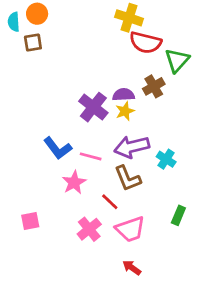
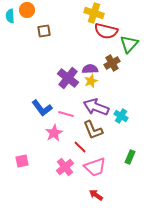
brown square: (33, 43) -> (44, 31), moved
purple arrow: (132, 147) -> (96, 107), turned 35

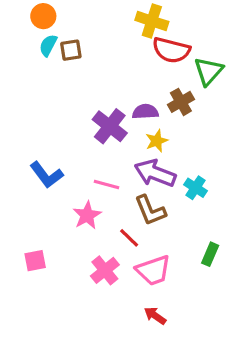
cyan semicircle: (10, 16) -> (48, 45), moved, turned 32
yellow star: (91, 81) -> (157, 141), moved
blue L-shape: (42, 108) -> (47, 175), moved

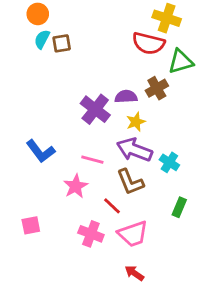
yellow cross: (152, 21) -> (167, 18), moved
green triangle: (208, 71) -> (181, 62), turned 32
green rectangle: (210, 254) -> (179, 207), moved
pink cross: (105, 270) -> (91, 234), turned -30

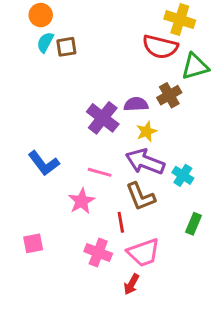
red line: (112, 206) -> (121, 222), turned 36
red arrow: (134, 273) -> (131, 284), moved, turned -96

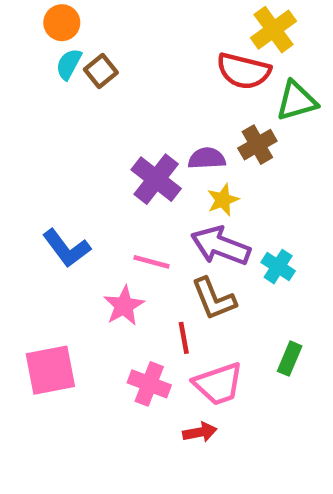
yellow cross: (180, 20) -> (273, 30), turned 36
brown square: (66, 47) -> (101, 71), turned -30
green rectangle: (193, 224) -> (290, 359), moved
pink square: (33, 243) -> (50, 370), size x1.6
red arrow: (131, 284) -> (200, 432), turned -130

